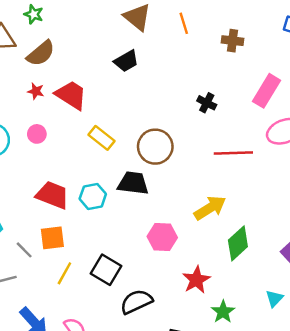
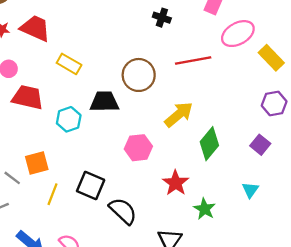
brown circle: (155, 147) -> (139, 75), moved
red trapezoid: (52, 195) -> (28, 97), moved
black semicircle: (136, 302) -> (123, 211), turned 76

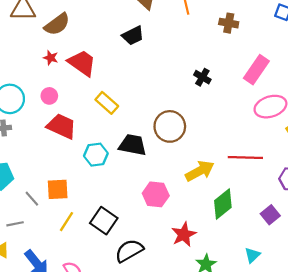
red line: (193, 61) -> (245, 157), moved
black semicircle: (123, 211) -> (129, 251), turned -84

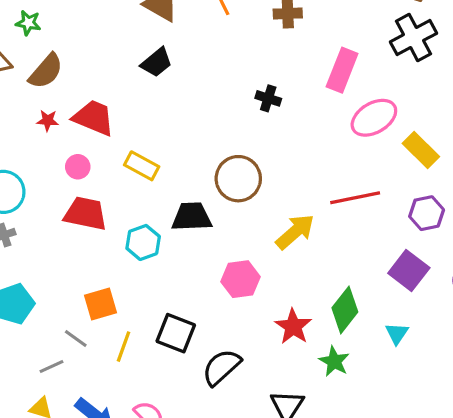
pink circle: (49, 96) -> (78, 167), moved
gray line: (32, 199) -> (76, 338), moved
green diamond: (223, 204) -> (345, 310), moved
purple square: (270, 215) -> (409, 271), size x1.4

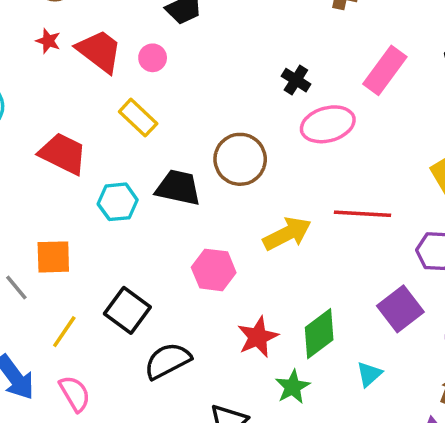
pink ellipse: (374, 118) -> (328, 124), moved
pink circle: (78, 167) -> (153, 58), moved
yellow line: (124, 347) -> (64, 332), moved

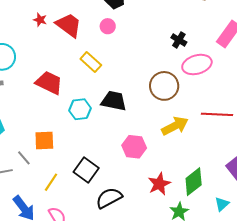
pink circle: (153, 58) -> (108, 26), moved
brown circle: (240, 159) -> (164, 86), moved

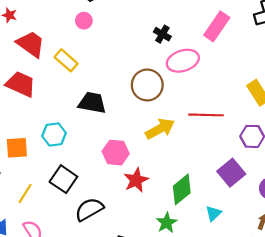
red trapezoid: (69, 25) -> (31, 44), moved
cyan hexagon: (80, 109) -> (54, 135), moved
red star: (159, 184) -> (136, 180), moved

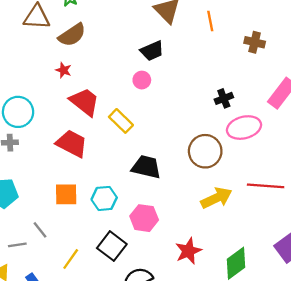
black cross: (162, 34) -> (224, 98), turned 35
orange square: (17, 148) -> (66, 194), moved
pink hexagon: (116, 153) -> (144, 218), moved

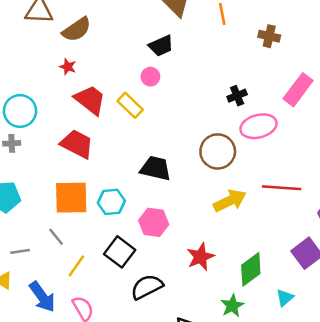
yellow rectangle: (121, 121) -> (130, 105), moved
orange square: (66, 194) -> (71, 198), size x1.4
gray line: (40, 230) -> (56, 237), moved

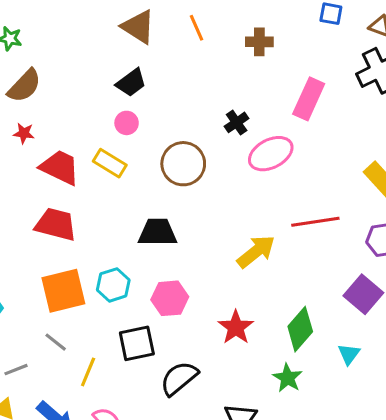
brown circle: (218, 151) -> (183, 164), moved
black square: (120, 252) -> (137, 343), turned -36

